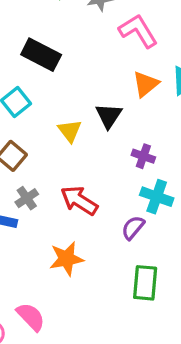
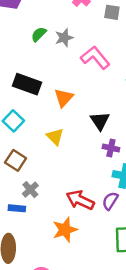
orange triangle: (146, 84) -> (64, 98), moved
black triangle: (109, 116) -> (100, 121), moved
red arrow: (79, 201) -> (80, 200), moved

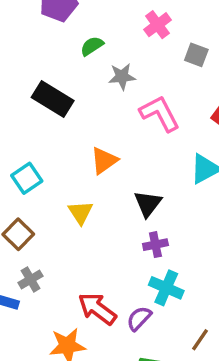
green semicircle: (39, 34) -> (92, 46), moved
black rectangle: (27, 84) -> (53, 99), moved
purple cross: (111, 148) -> (155, 245), turned -35

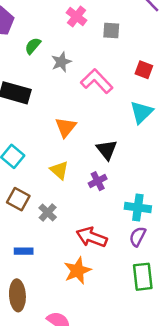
purple cross: (155, 245) -> (98, 181), moved
gray cross: (31, 279) -> (48, 212), moved
purple semicircle: (139, 318) -> (138, 237), moved

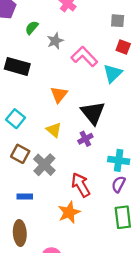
gray square: (111, 31) -> (118, 21), moved
cyan triangle: (141, 112) -> (113, 73), moved
black triangle: (107, 150) -> (93, 113), size x1.4
gray cross: (48, 212) -> (44, 165), size x1.5
red arrow: (92, 237) -> (81, 185), turned 40

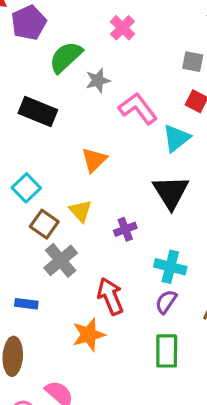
green semicircle: (32, 28) -> (66, 57), size x1.6
black triangle: (93, 113) -> (171, 192), moved
brown square: (20, 154) -> (44, 224), moved

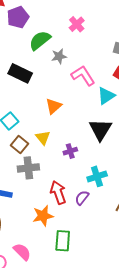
gray cross: (61, 260) -> (28, 168), turned 30
cyan cross: (170, 267) -> (97, 176), turned -36
purple semicircle: (166, 302) -> (82, 198), moved
green rectangle: (167, 351) -> (63, 241), moved

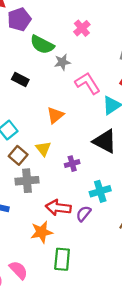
green semicircle: (40, 40) -> (42, 45), turned -115
black rectangle: (20, 73) -> (20, 79), size x0.7
black triangle: (100, 130) -> (105, 141), turned -35
red arrow: (58, 193) -> (58, 208), turned -65

